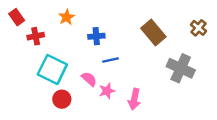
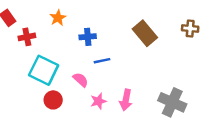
brown cross: (199, 28) -> (190, 28), turned -35
gray cross: (181, 68) -> (172, 102), moved
pink star: (107, 91) -> (98, 101), moved

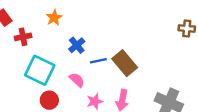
brown rectangle: (145, 33) -> (125, 63), moved
blue cross: (88, 37) -> (77, 45), moved, turned -35

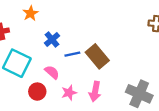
red circle: (49, 100) -> (37, 92), moved

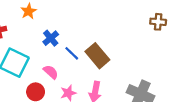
blue line: (72, 54) -> (72, 53), turned 56

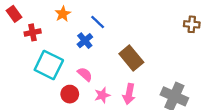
blue line: (72, 53) -> (98, 22), moved

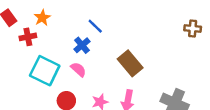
orange star: (63, 14) -> (42, 18), moved
pink semicircle: (85, 74) -> (78, 69), moved

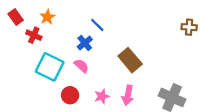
red cross: (28, 37) -> (34, 35), turned 35

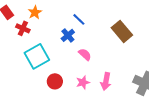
brown rectangle: (130, 60) -> (122, 31), moved
pink semicircle: (81, 66) -> (85, 54), moved
cyan square: (50, 67) -> (37, 56), turned 35

